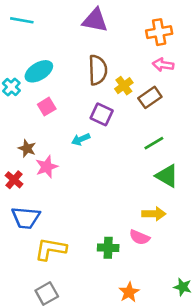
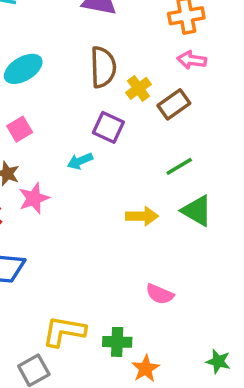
pink square: (47, 107) -> (20, 129), moved
yellow arrow: (154, 214) -> (142, 216), moved
green cross: (108, 248) -> (117, 342), moved
yellow L-shape: (51, 249) -> (64, 331), moved

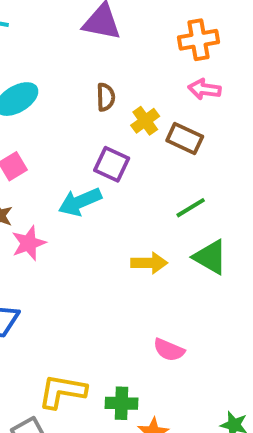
brown semicircle: (103, 67) -> (106, 97), size x0.6
brown rectangle: (174, 104) -> (185, 139), turned 60
cyan arrow: (80, 161) -> (80, 202), size x1.5

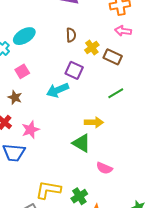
pink star: (29, 243) -> (31, 130), moved
green triangle: (210, 257) -> (81, 143), moved
green cross: (121, 403) -> (79, 196), turned -35

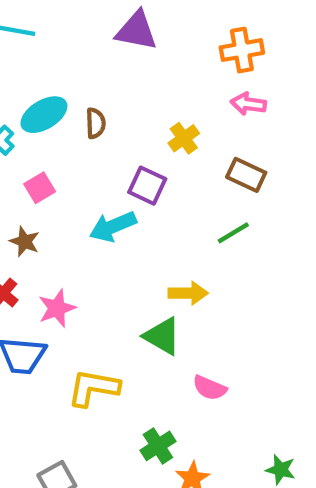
brown semicircle: (71, 35) -> (96, 123), moved
brown rectangle: (113, 57) -> (246, 175), moved
yellow L-shape: (48, 190) -> (93, 388), moved

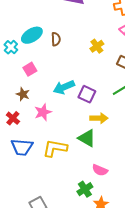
purple square: (147, 186) -> (87, 94), moved
pink star: (57, 308) -> (43, 112), moved
yellow L-shape: (93, 388) -> (55, 148), moved
pink semicircle: (210, 388) -> (100, 170), moved

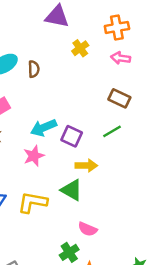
yellow cross: (97, 46) -> (80, 48), moved
pink star: (43, 112) -> (34, 156), moved

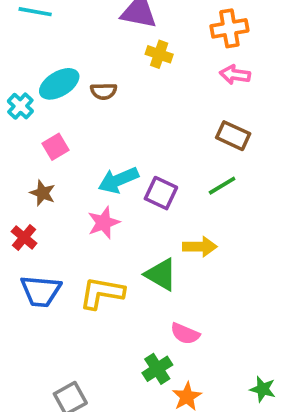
yellow cross: (80, 48) -> (159, 54), moved, turned -35
brown semicircle: (34, 69) -> (104, 91), turned 91
yellow arrow: (86, 166) -> (200, 247), moved

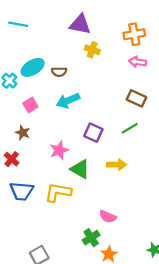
cyan arrow: (118, 180) -> (68, 101), moved
green triangle: (161, 274) -> (80, 169), moved

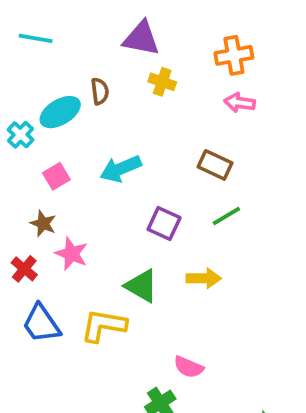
brown semicircle: (59, 72) -> (100, 91), moved, turned -96
brown rectangle: (136, 98) -> (215, 165), moved
pink star: (59, 150) -> (71, 254), moved, turned -30
blue trapezoid: (22, 191) -> (41, 324), turned 50

